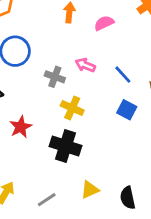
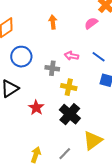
pink semicircle: (104, 23) -> (91, 23), moved
black cross: (66, 146) -> (70, 114), turned 35
yellow triangle: (90, 190) -> (93, 140), size x1.5

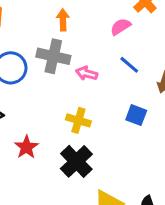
blue line: (99, 57) -> (129, 65), moved
gray cross: (52, 68) -> (53, 56), moved, size x1.5

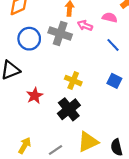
pink semicircle: (121, 27) -> (110, 17), turned 40
pink arrow: (87, 73) -> (85, 26), moved

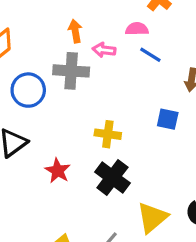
blue line: (113, 45) -> (150, 55), moved

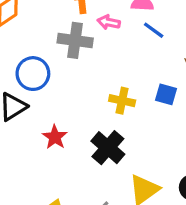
blue circle: (28, 90) -> (33, 74), moved
yellow cross: (108, 134) -> (122, 101), moved

